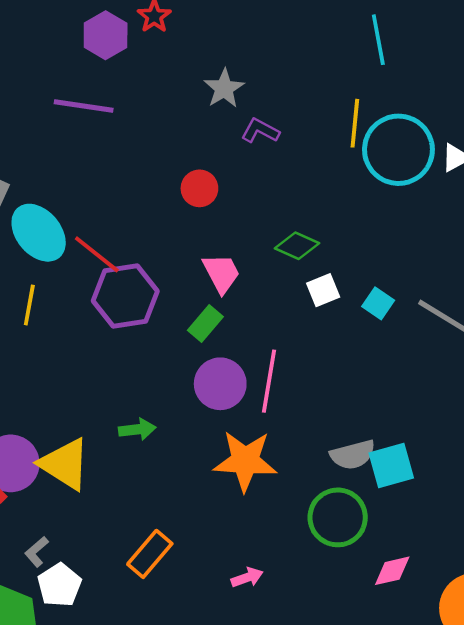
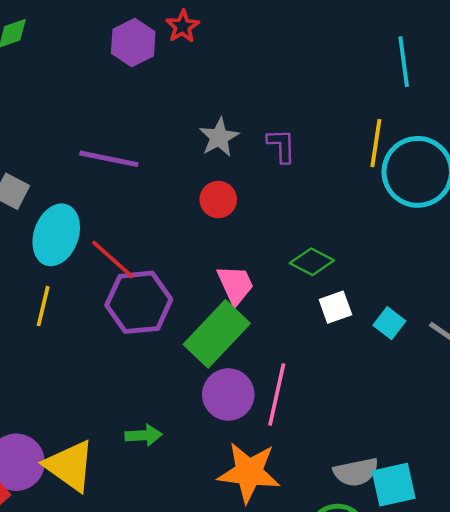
gray star: (224, 88) -> (219, 137), moved
purple line: (84, 106) -> (109, 159), moved
purple L-shape: (260, 131) -> (281, 146), turned 57
cyan ellipse: (39, 233) -> (56, 235), turned 56
green rectangle: (205, 323) -> (217, 334), size x1.8

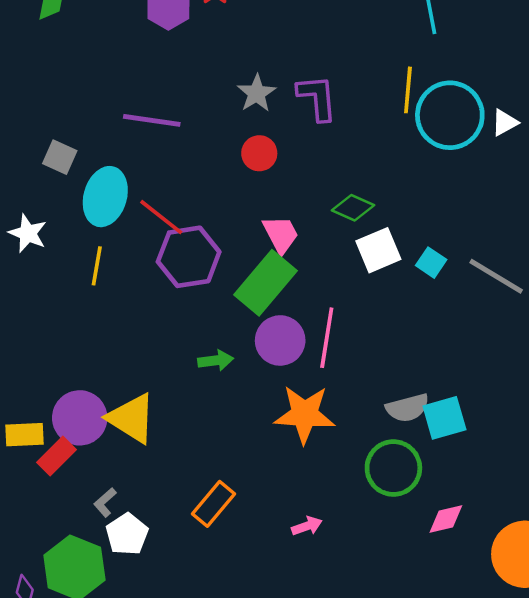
purple L-shape: (281, 146) -> (317, 98), size x1.4
white square: (335, 307) -> (378, 250), size x1.4
green arrow: (144, 435) -> (216, 360), moved

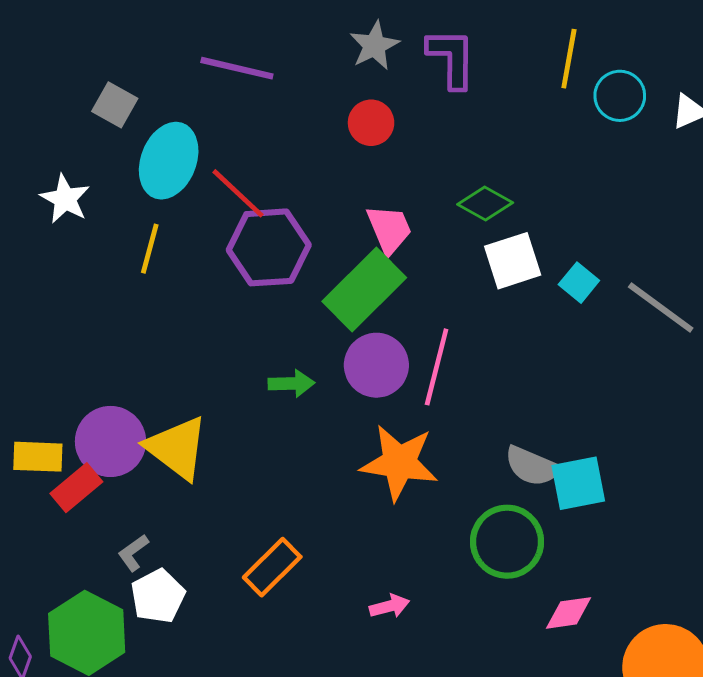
cyan circle: (450, 115) -> (620, 96), size x0.6
gray semicircle: (408, 408) -> (532, 466), turned 33

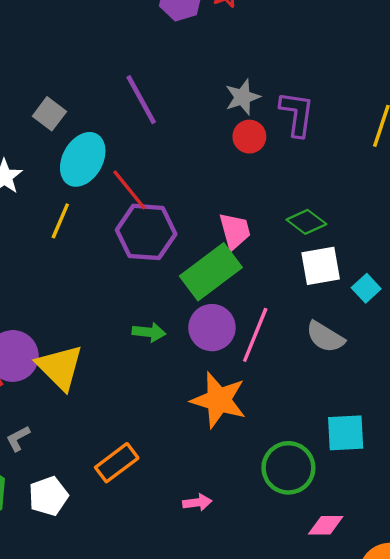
purple line: (237, 68) -> (141, 100), turned 40
red circle: (371, 123) -> (249, 137), moved
gray semicircle: (532, 466) -> (325, 337), moved
white pentagon: (158, 596) -> (48, 496), moved

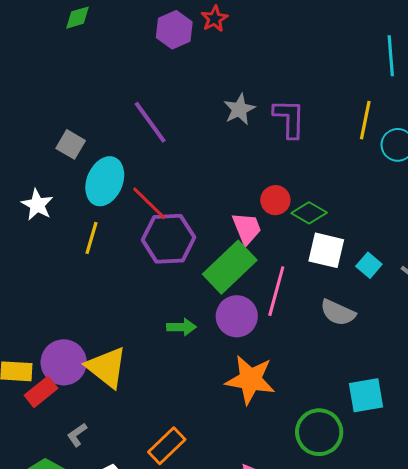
red circle: (249, 137) -> (275, 200), moved
white square: (321, 266) -> (326, 250), turned 30
pink line: (255, 335) -> (276, 291), moved

